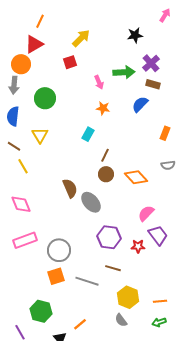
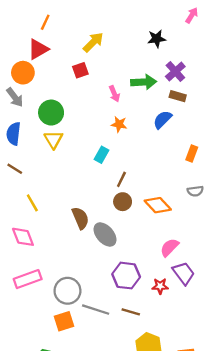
gray arrow: (14, 85) -> (15, 97), turned -42
yellow triangle: (40, 135) -> (53, 140), moved
yellow line: (23, 166) -> (32, 203), moved
gray line: (87, 281) -> (96, 310), moved

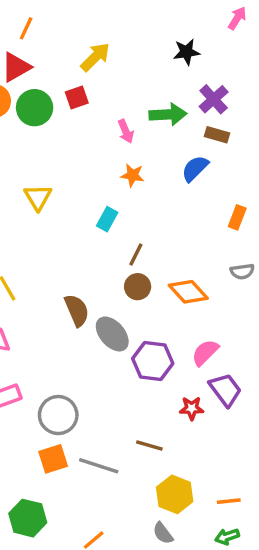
green circle: (51, 113) -> (35, 108), moved
purple hexagon: (126, 276) -> (153, 361), moved
gray line: (96, 310) -> (99, 466), moved

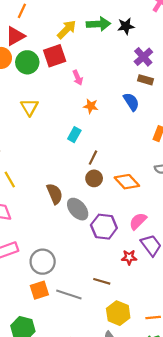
red square: (77, 98) -> (55, 56), size x1.5
green arrow: (168, 114) -> (98, 24), moved
pink arrow: (126, 131) -> (78, 78), moved
blue semicircle: (195, 168) -> (131, 102), turned 102
yellow triangle: (38, 197) -> (29, 107), moved

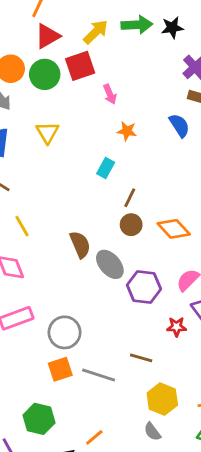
red triangle: (15, 36) -> (48, 36), moved

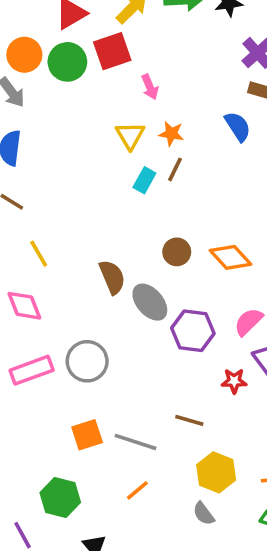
yellow triangle: (48, 133) -> (130, 135), moved
brown line: (130, 198) -> (175, 169), moved
gray circle: (65, 332) -> (87, 361), moved
orange line: (94, 437) -> (137, 490), moved

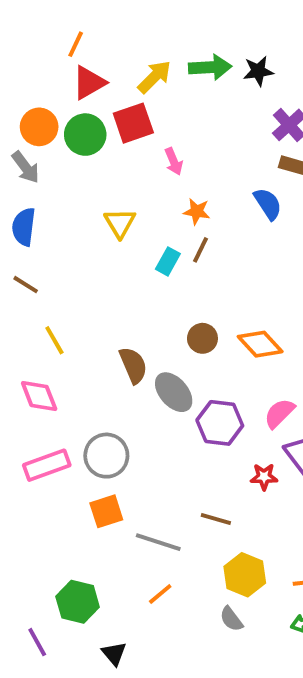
yellow triangle: (130, 135) -> (120, 223), moved
orange square: (87, 435) -> (106, 511), moved

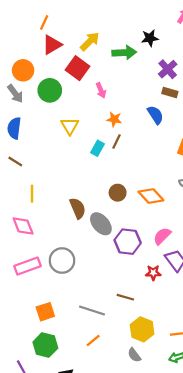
green arrow: (210, 67) -> (124, 53), moved
red square: (133, 123) -> (78, 68), turned -35
green circle: (85, 135) -> (50, 90), moved
yellow line: (54, 340) -> (32, 194), turned 30
orange square: (106, 511) -> (45, 312), moved

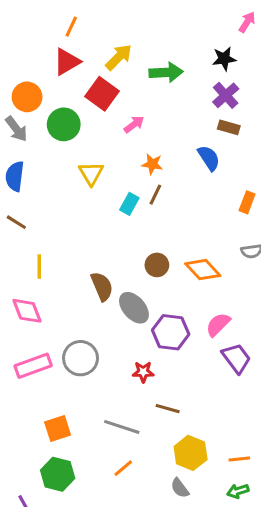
orange line: (44, 22) -> (71, 27), moved
black star: (150, 38) -> (224, 59), moved
pink arrow: (101, 90) -> (134, 124), turned -104
red star: (153, 273) -> (143, 372), moved

